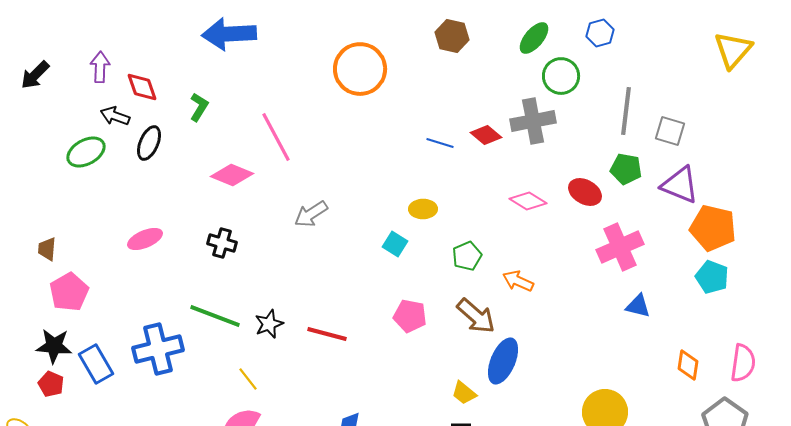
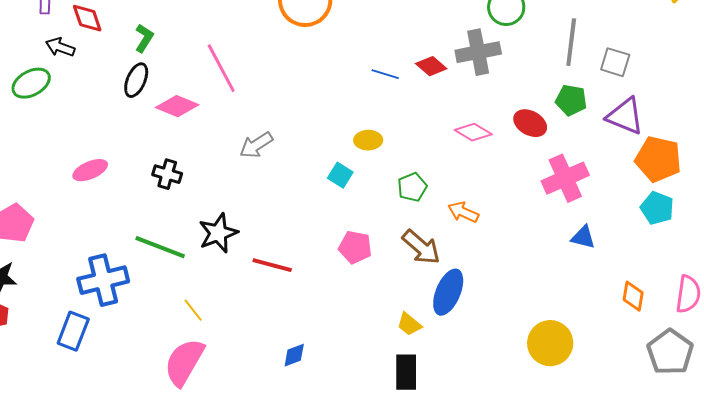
black ellipse: (149, 143) -> (136, 80), moved
black star: (269, 324) -> (218, 233), moved, size x1.4
blue rectangle: (96, 364) -> (73, 331), moved, turned 51

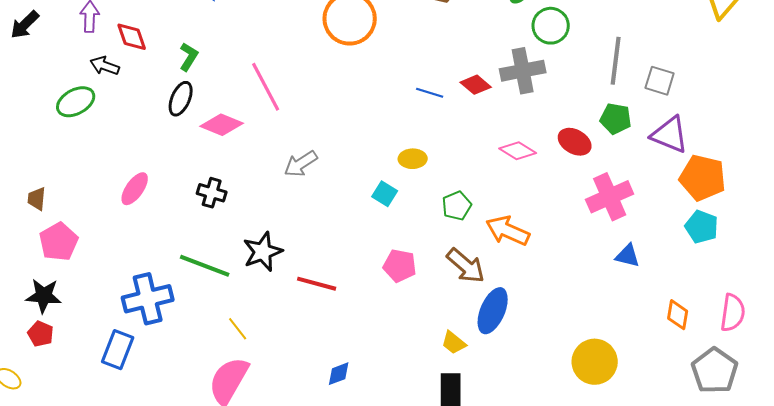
pink ellipse: (90, 170) -> (135, 189), turned -32
orange arrow: (463, 212) -> (508, 231), size x1.4

